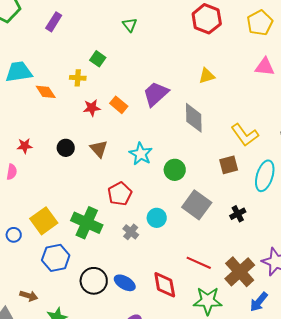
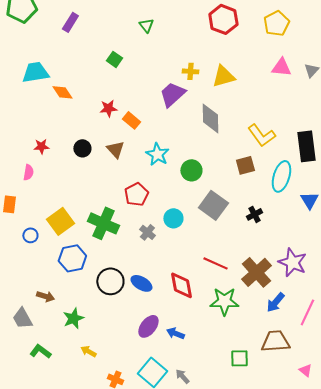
yellow triangle: (207, 76) -> (223, 76), size x1.4
yellow cross: (78, 78) -> (190, 71), moved
orange rectangle: (119, 105) -> (131, 120), moved

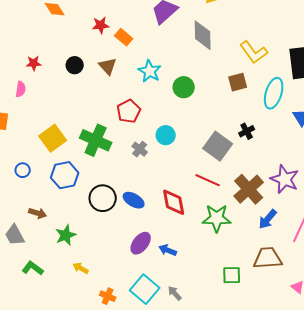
gray square: (213, 205) -> (218, 146), moved
blue circle: (30, 235) -> (23, 170), moved

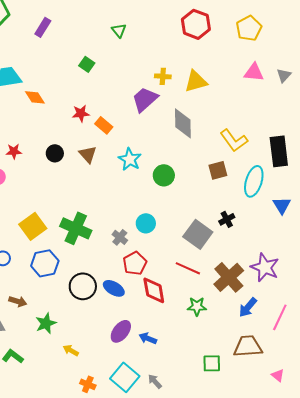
red pentagon: (129, 111) -> (135, 263), moved
green star: (217, 218) -> (197, 306), size x0.7
yellow arrow: (81, 268) -> (71, 350), moved

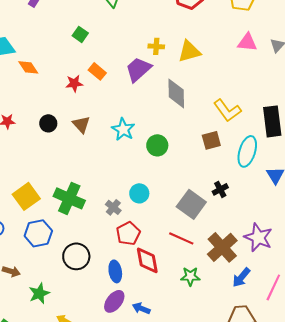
orange rectangle: (104, 125) -> (97, 71), moved
blue ellipse: (114, 288) -> (115, 271), moved, turned 50

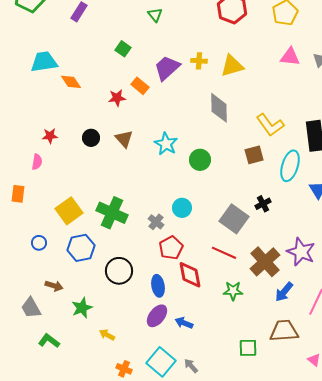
purple trapezoid: (138, 69) -> (167, 68), moved

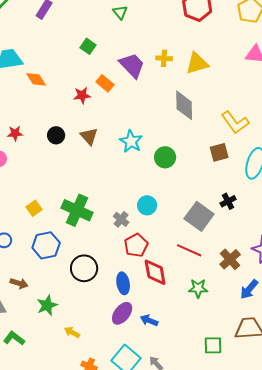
purple trapezoid: (167, 68) -> (132, 65), turned 88
yellow square: (69, 211) -> (34, 208), size x0.6
brown cross: (265, 262) -> (230, 259), size x0.7

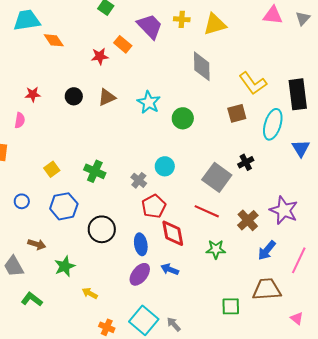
brown triangle: (89, 136) -> (107, 97), turned 48
green cross: (77, 210) -> (95, 171), size x0.7
blue arrow: (149, 320) -> (170, 269), moved

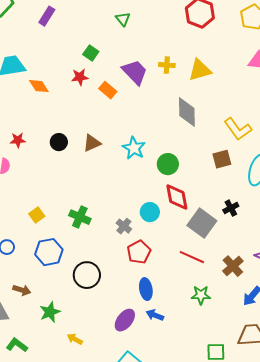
red star: (100, 56) -> (80, 77), moved
red diamond: (173, 233) -> (177, 197), moved
blue ellipse: (141, 244) -> (146, 289), moved

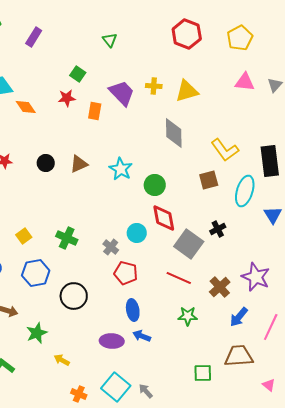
orange rectangle: (108, 90) -> (95, 111), turned 60
red pentagon: (139, 252) -> (126, 273), turned -30
purple ellipse: (125, 320) -> (112, 341), turned 55

